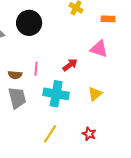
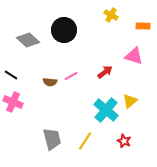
pink line: (36, 69) -> (71, 76), turned 56
cyan cross: (56, 94) -> (106, 110), moved, turned 30
gray trapezoid: (17, 98) -> (52, 139), moved

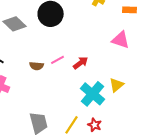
red arrow: (105, 72) -> (81, 63), moved
red star: (124, 141) -> (95, 125), moved

